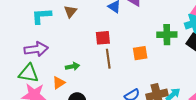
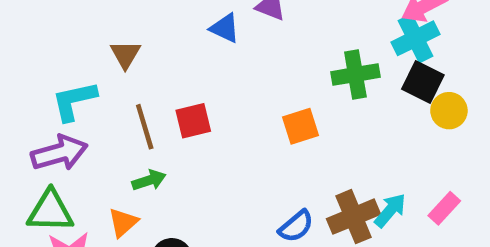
cyan L-shape: (41, 16) -> (74, 101), moved
red square: (103, 38) -> (193, 121), moved
brown line: (108, 59) -> (145, 127), moved

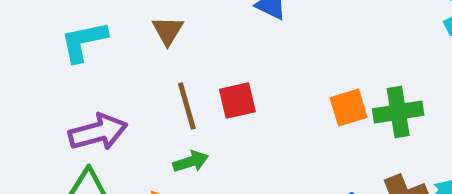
green cross: (355, 74) -> (398, 112), moved
cyan L-shape: (74, 101) -> (84, 41), moved

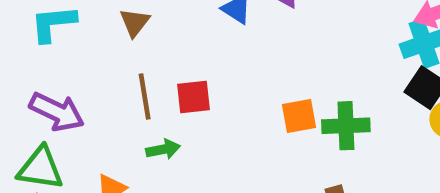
purple arrow: (98, 132) -> (57, 112), turned 34
green arrow: (191, 162) -> (163, 149), moved

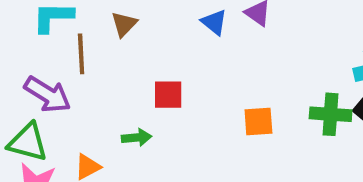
brown line: (145, 97) -> (81, 54), moved
green cross: (346, 126) -> (331, 114), moved

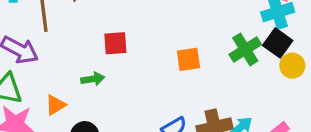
green cross: (331, 114) -> (245, 49), turned -32

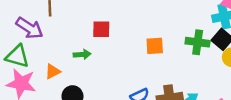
green cross: (245, 49) -> (198, 42), turned 35

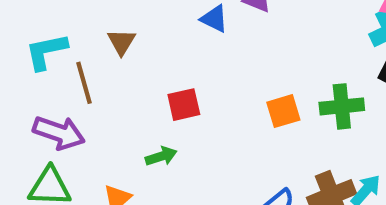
green cross: (198, 42) -> (342, 106), moved

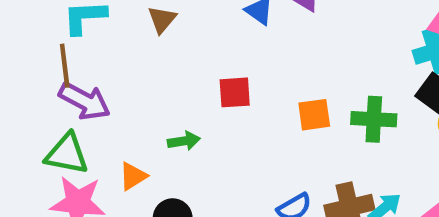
brown line: (84, 83) -> (65, 66), moved
red square: (184, 105) -> (235, 92), moved

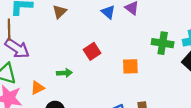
red square: (235, 92) -> (92, 51), turned -35
green cross: (374, 119) -> (163, 43), moved

